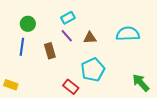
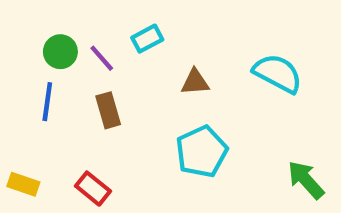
cyan semicircle: (128, 34) -> (278, 73), turned 30
purple line: (67, 36) -> (102, 58), moved
red rectangle: (71, 87) -> (93, 189), moved

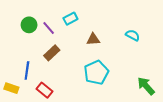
cyan semicircle: (278, 73) -> (133, 35), size x0.6
blue line: (47, 102) -> (27, 70), moved
brown rectangle: (108, 110) -> (52, 53), turned 63

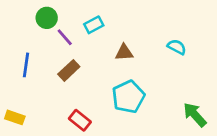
green circle: (29, 25) -> (47, 18), moved
blue line: (27, 70) -> (26, 65), moved
red rectangle: (45, 90) -> (80, 120), moved

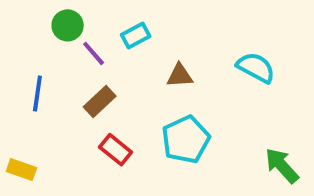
cyan semicircle: (177, 47) -> (256, 67), size x1.4
red rectangle: (80, 120) -> (116, 150), moved

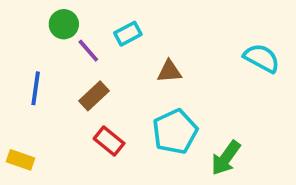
cyan semicircle: (256, 67) -> (262, 58), moved
green arrow: (282, 166) -> (226, 158), moved, turned -102

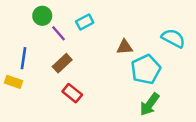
brown triangle: (169, 71) -> (125, 47), moved
cyan pentagon: (175, 132) -> (146, 69), moved
yellow rectangle: (20, 160) -> (14, 82), moved

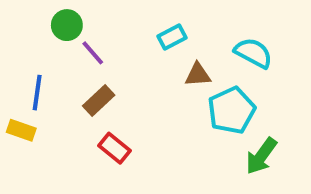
cyan rectangle: (85, 22) -> (172, 37), moved
cyan semicircle: (173, 38) -> (253, 53), moved
green arrow: (150, 104) -> (261, 156), moved

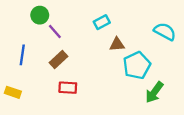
cyan semicircle: (253, 53) -> (165, 31), moved
yellow rectangle: (21, 130) -> (13, 92), moved
red rectangle: (114, 148) -> (68, 88), turned -36

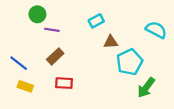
purple line: (55, 31) -> (52, 30), turned -40
blue line: (22, 55) -> (19, 63), moved, turned -60
yellow rectangle: (13, 92) -> (25, 86), moved

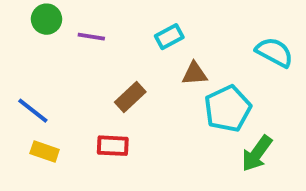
green circle: (37, 14) -> (47, 19), moved
purple line: (52, 30) -> (91, 37), moved
brown rectangle: (55, 56) -> (130, 97), moved

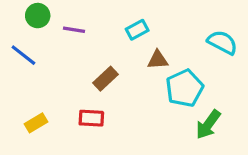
blue line: (33, 111) -> (23, 55), moved
yellow rectangle: (45, 152) -> (36, 123), turned -50

